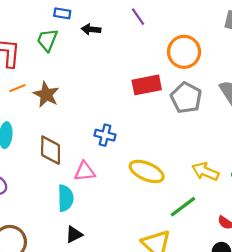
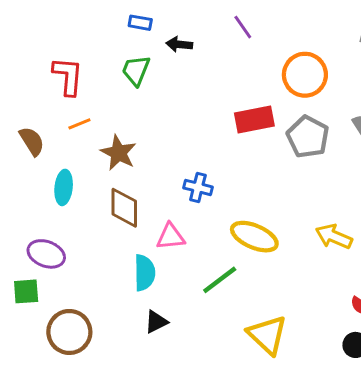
green trapezoid: (47, 40) -> (136, 70), moved
brown star: (46, 95) -> (119, 153), moved
green line: (183, 207) -> (220, 280), moved

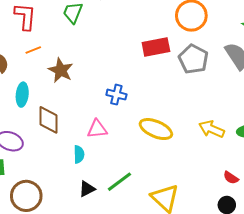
brown diamond: (124, 208) -> (49, 120), moved
cyan semicircle: (145, 273) -> (79, 154), size x0.7
green line: (220, 280) -> (119, 182), moved

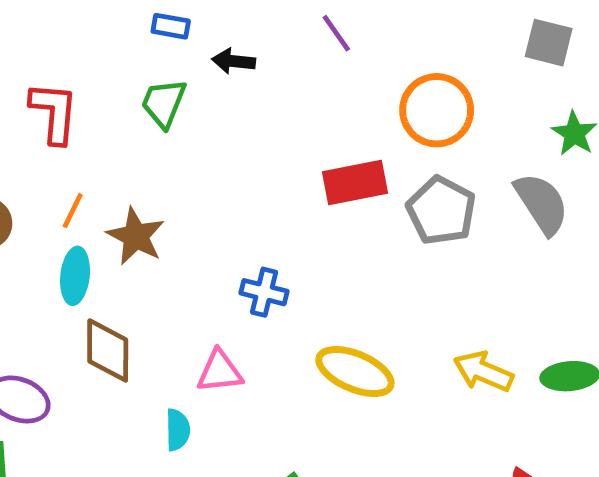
orange line: (33, 50) -> (73, 211), moved, turned -42
cyan ellipse: (22, 95) -> (75, 276), moved

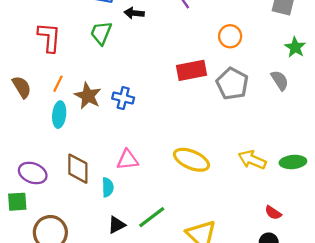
orange circle: (437, 110) -> (230, 36), size x0.7
gray semicircle: (542, 204) -> (280, 80), size x0.7
blue cross: (264, 292) -> (123, 98), moved
brown diamond: (108, 350) -> (78, 169), moved

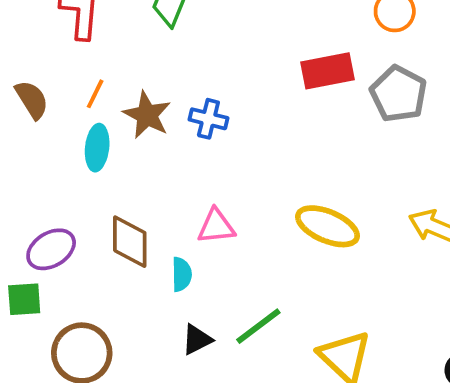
purple ellipse: (33, 173) -> (51, 249), turned -52

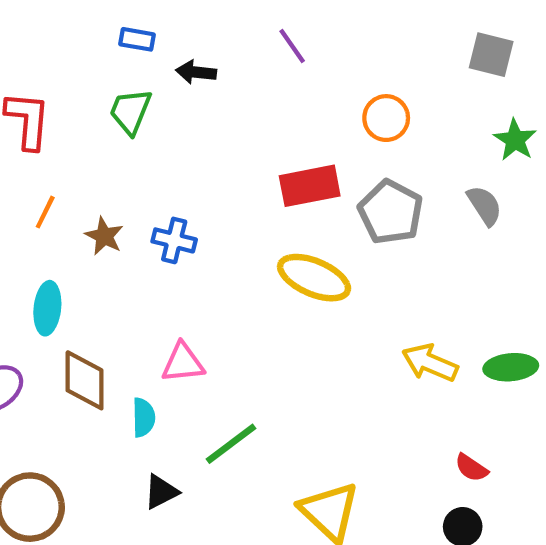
brown star: (147, 115) -> (104, 236), size x0.7
cyan ellipse: (97, 148) -> (47, 308), moved
yellow ellipse: (328, 226) -> (314, 278), moved
green line: (258, 326) -> (231, 444), moved

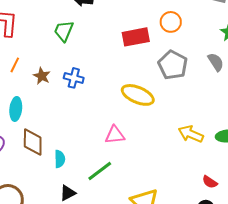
green trapezoid: (130, 111) -> (64, 31), moved
red rectangle: (310, 186) -> (136, 37), moved
pink triangle: (183, 363) -> (115, 135), moved

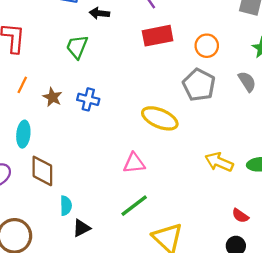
orange circle: (171, 22) -> (207, 46), moved
red rectangle: (136, 37) -> (158, 36), moved
cyan semicircle: (60, 159) -> (66, 206), moved
green line: (100, 171) -> (134, 206), moved

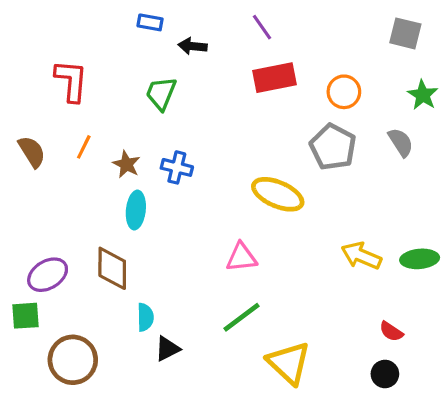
cyan ellipse: (23, 134) -> (136, 210), moved

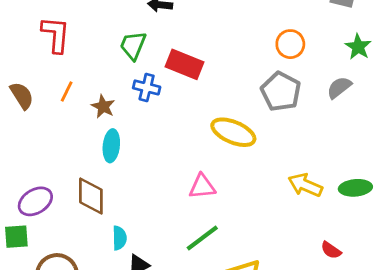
red rectangle: (275, 78) -> (185, 64), moved, turned 33
gray semicircle: (401, 142) -> (339, 87), turned -95
blue cross: (177, 167) -> (147, 87), moved

